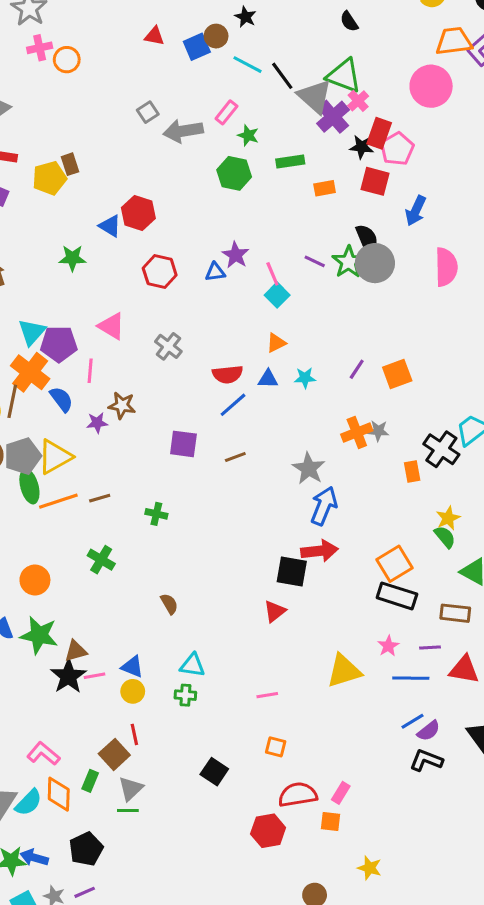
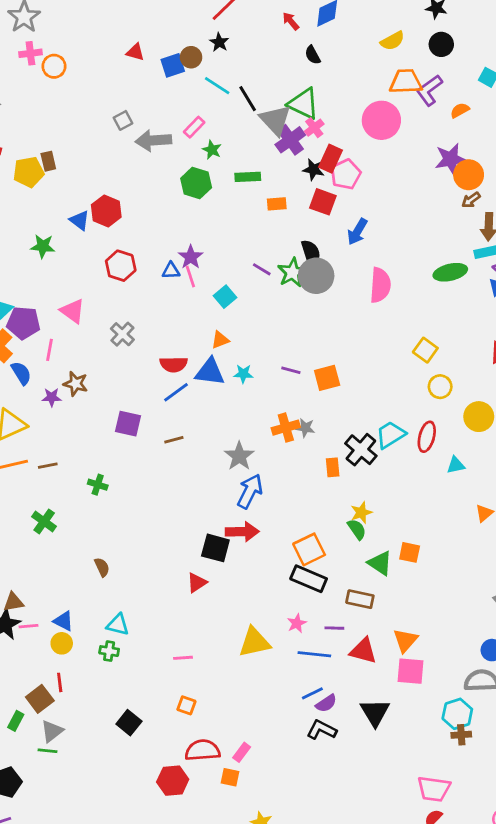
pink line: (272, 274) -> (190, 277), moved
purple line: (357, 369) -> (291, 370), turned 66
blue triangle: (268, 379) -> (210, 372), size x1.6

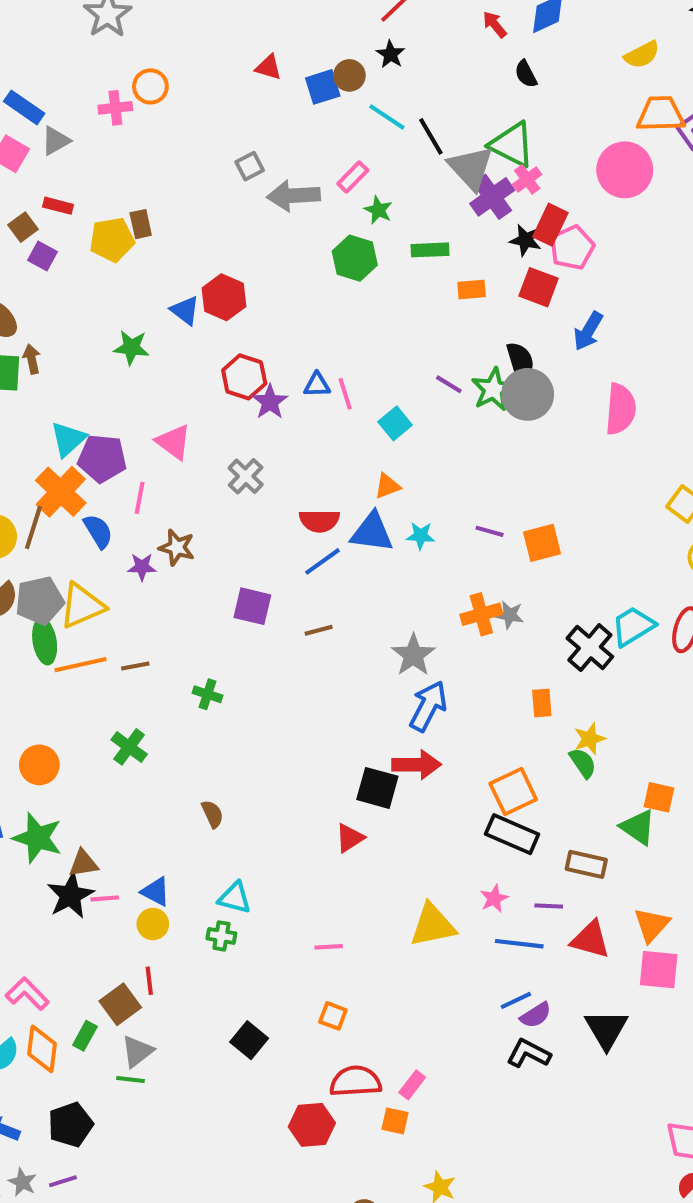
pink cross: (30, 53) -> (115, 108), moved
purple star: (191, 257) -> (270, 402), moved
orange rectangle: (333, 467) -> (542, 703), moved
green triangle: (380, 563) -> (638, 827), moved

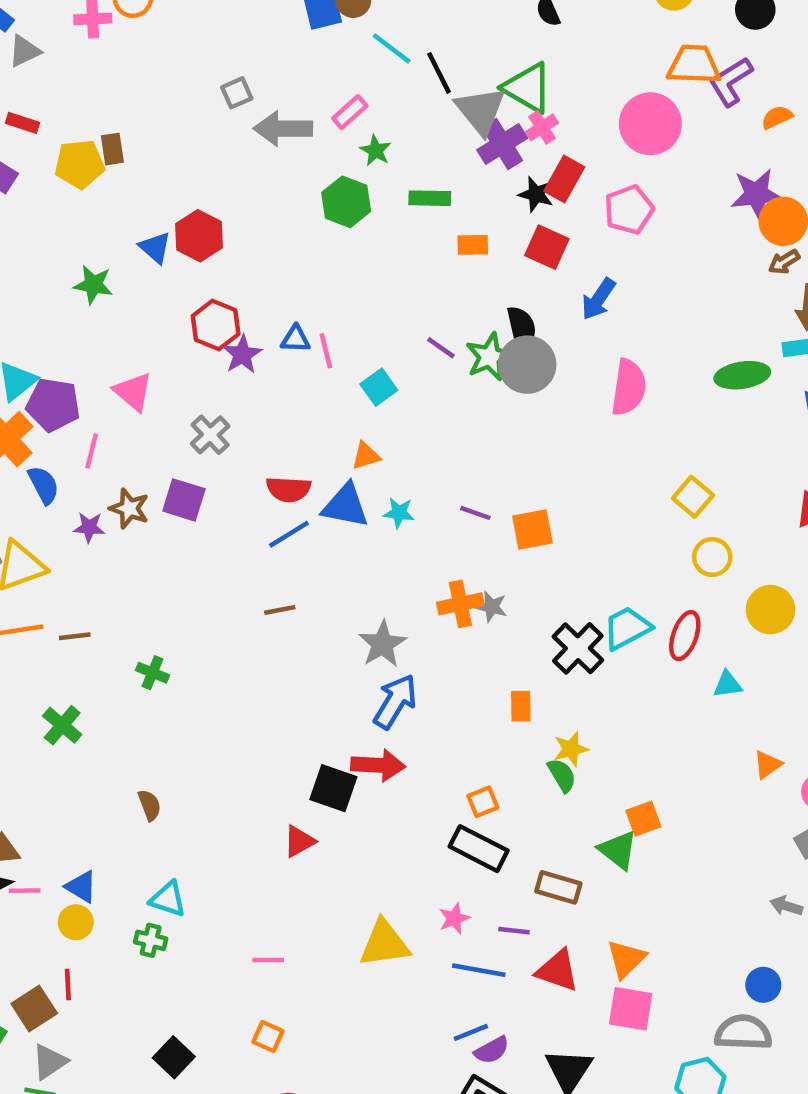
pink pentagon: (572, 248) -> (629, 210), moved
purple square: (252, 606) -> (184, 500), moved
orange square: (513, 791) -> (483, 802), size x0.6
orange square: (659, 797) -> (643, 819), turned -36

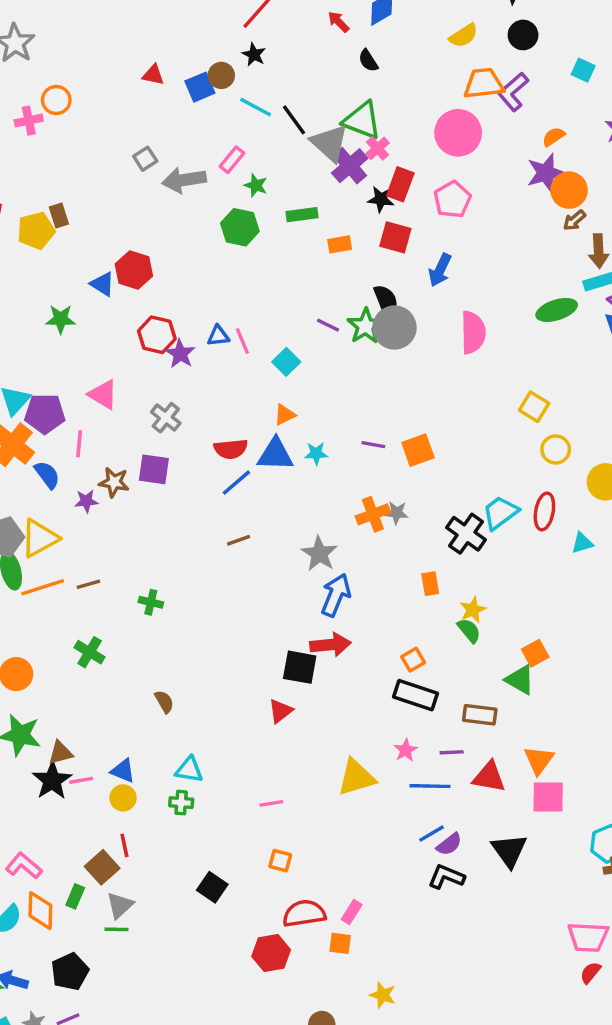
orange semicircle: (777, 117) -> (554, 137), moved

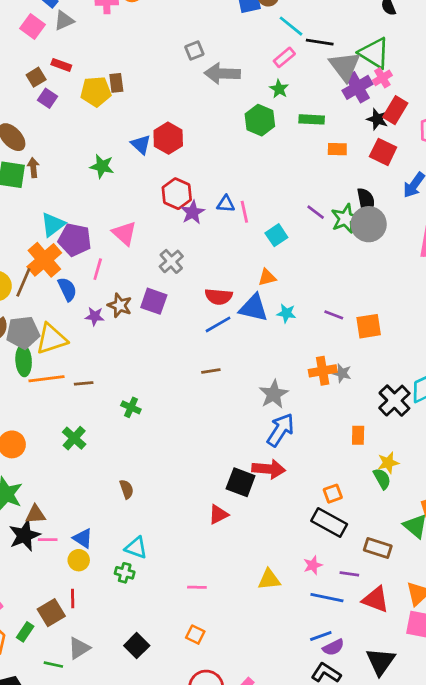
black line: (294, 120) -> (320, 42), turned -56
pink rectangle: (232, 160) -> (284, 57), moved
yellow triangle: (356, 777) -> (269, 579), size x0.7
gray triangle: (120, 905) -> (79, 648), moved

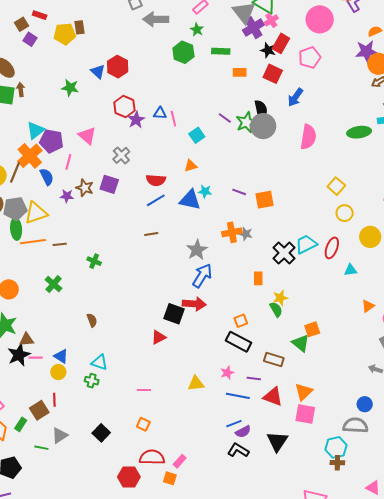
blue triangle: (254, 308) -> (190, 200), moved

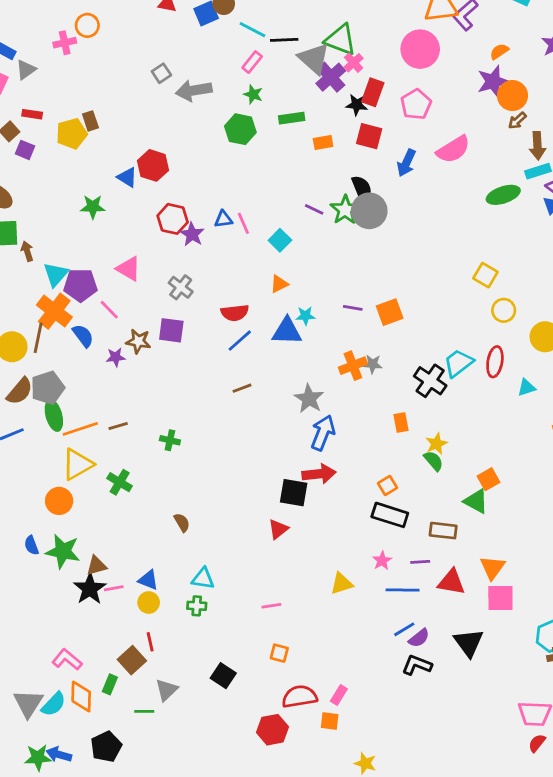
brown arrow: (21, 90) -> (27, 251), moved
pink semicircle: (308, 137) -> (453, 149), moved, turned 60
pink line: (68, 162) -> (109, 310), turned -49
yellow triangle: (36, 213) -> (77, 464), moved

